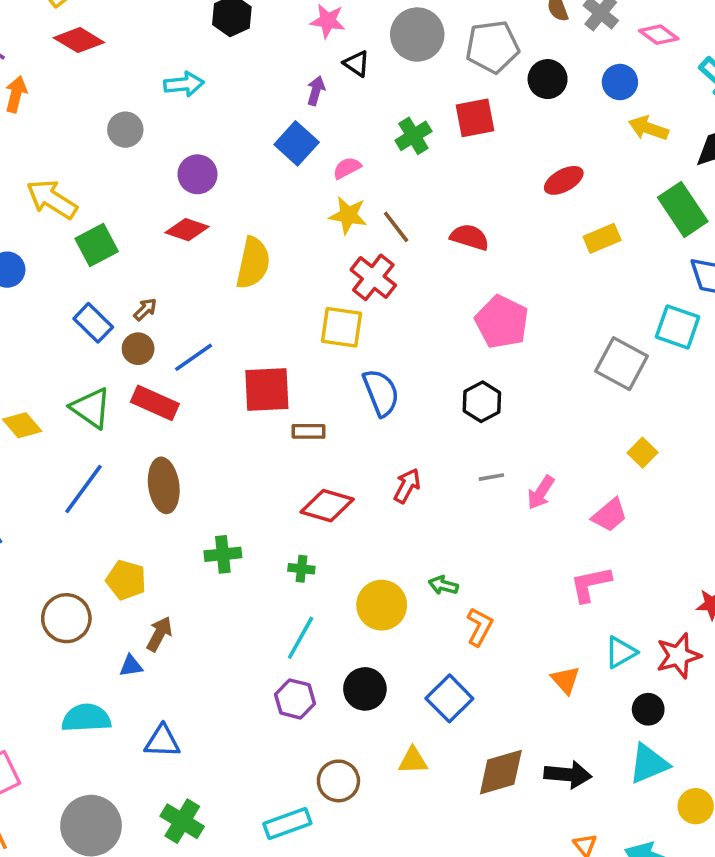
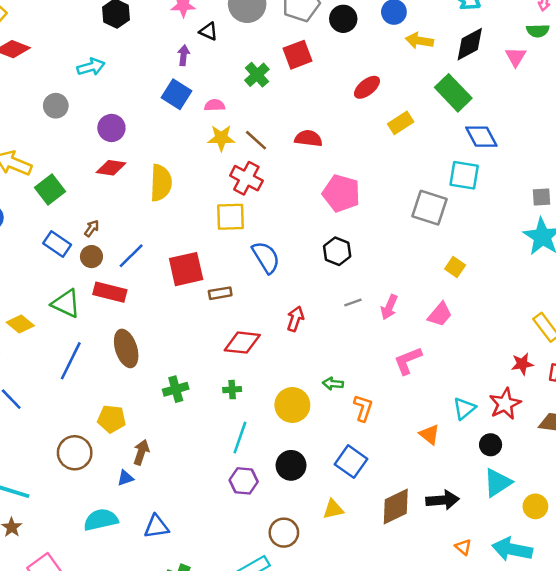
pink semicircle: (347, 168) -> (215, 105), turned 36
pink L-shape: (591, 584) -> (408, 361), moved

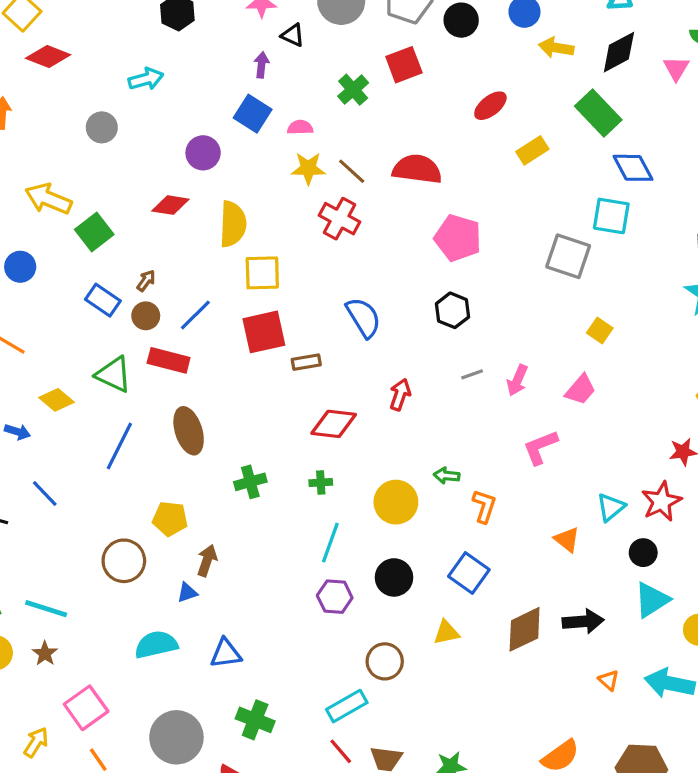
purple circle: (111, 128) -> (203, 153), moved
red semicircle: (308, 138) -> (417, 169), size x1.4
yellow square: (230, 217) -> (262, 273), moved

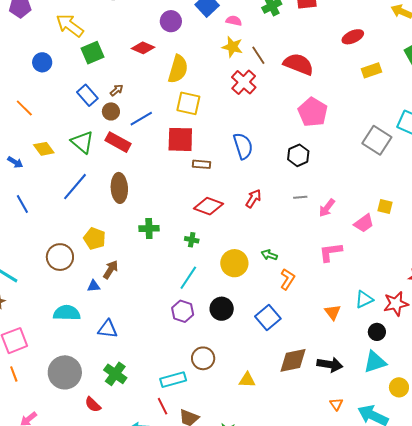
yellow square: (600, 331) -> (385, 207), moved, turned -35
yellow triangle: (446, 632) -> (247, 380), moved

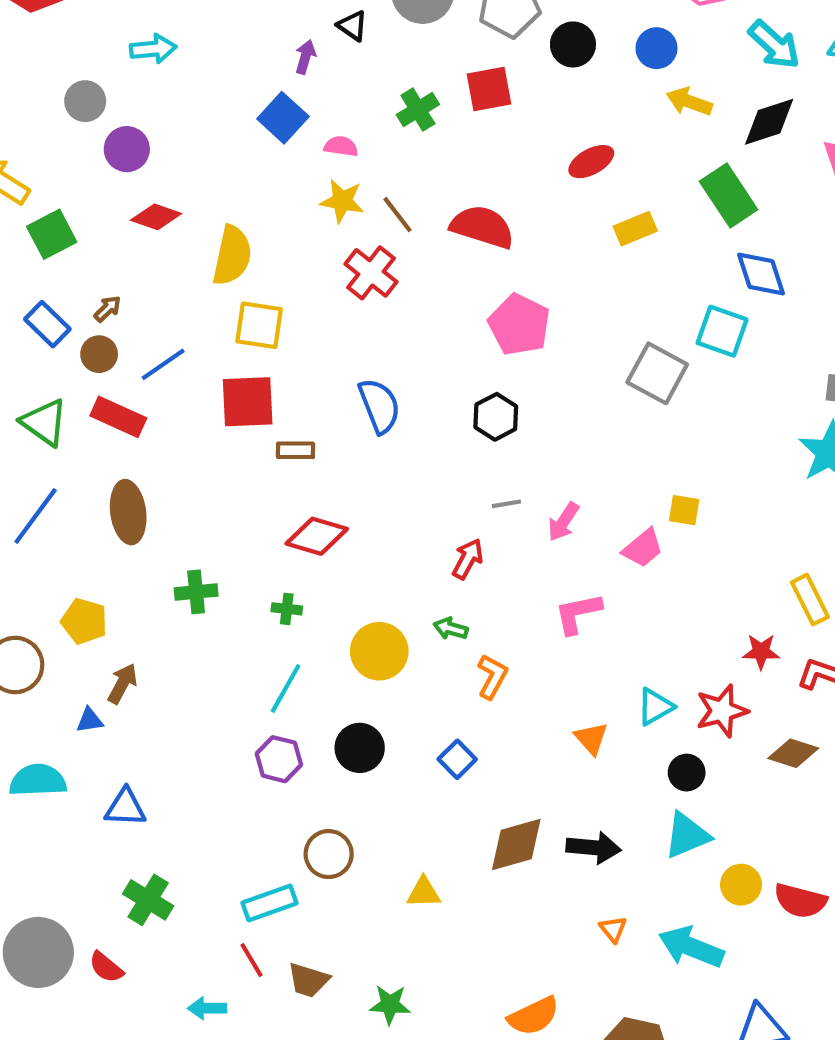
purple circle: (171, 21) -> (127, 149), moved
red arrow: (253, 198) -> (468, 559), moved
blue square: (268, 318) -> (457, 759), size x0.7
gray circle: (65, 372) -> (38, 952), moved

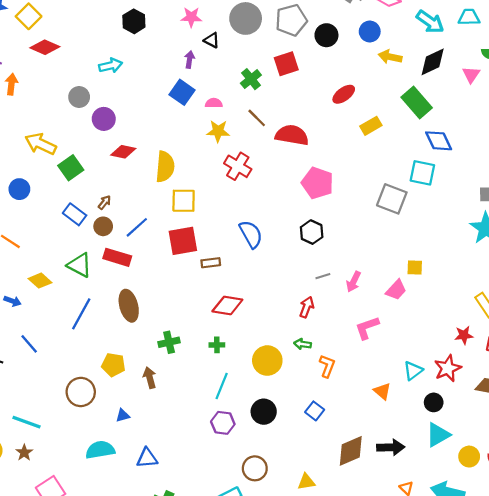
brown line: (397, 215) -> (257, 118), moved
brown arrow: (122, 684) -> (150, 378), moved, turned -36

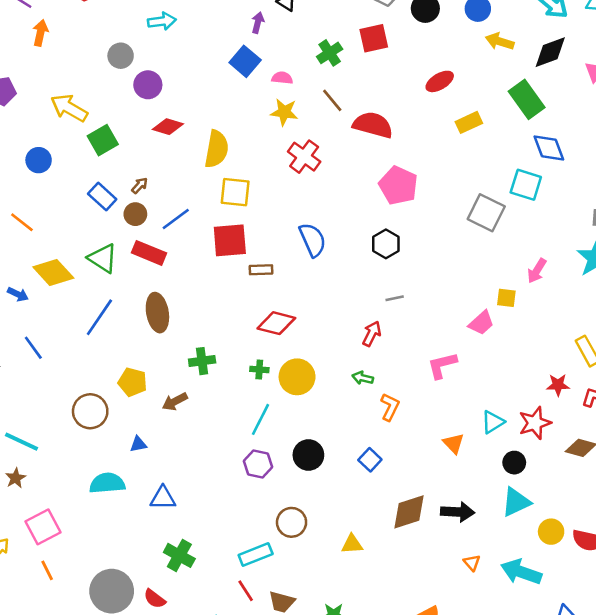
yellow diamond: (40, 281) -> (53, 273), size x1.4
pink arrow: (353, 282) -> (537, 271), moved
yellow circle: (267, 361) -> (297, 377), moved
brown arrow: (150, 378) -> (175, 402), turned -108

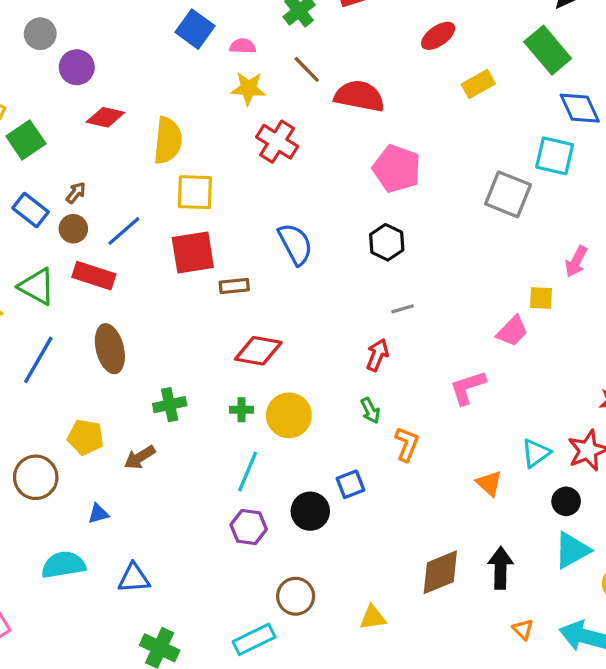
green arrow: (363, 378) -> (370, 411), turned -126
blue square: (370, 460) -> (351, 484), moved, turned 30
black arrow: (458, 512) -> (501, 568), turned -88

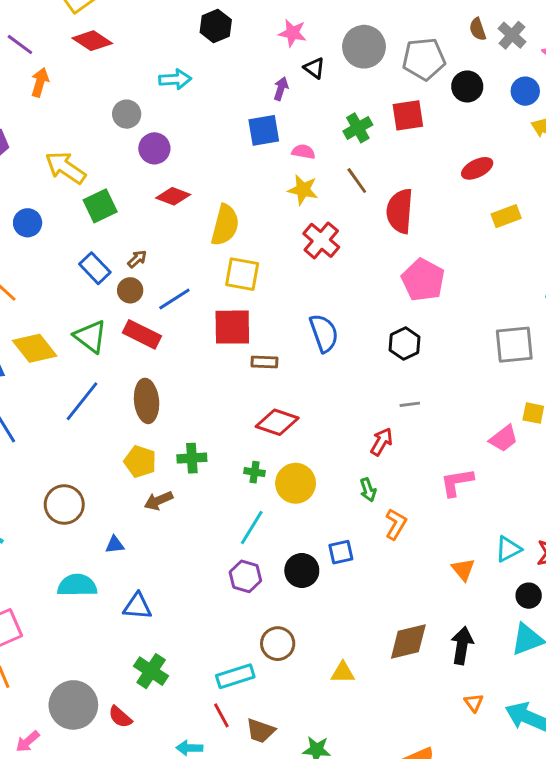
blue square: (195, 29) -> (264, 130), turned 36
red semicircle: (359, 96) -> (400, 211), turned -105
gray square: (508, 194) -> (514, 345), moved, turned -36
yellow pentagon: (85, 437) -> (140, 462), moved

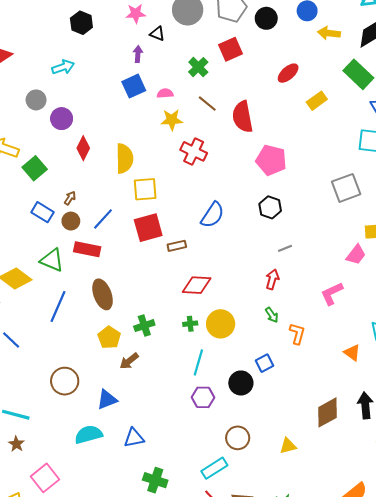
red diamond: (173, 196) -> (83, 148), turned -70
blue semicircle: (324, 333) -> (213, 215), turned 68
yellow pentagon: (140, 462) -> (109, 337), turned 30
blue triangle: (115, 545) -> (107, 400), size x1.5

